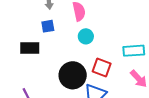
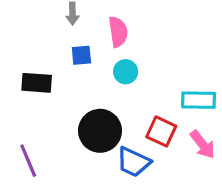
blue square: (48, 26) -> (81, 55), moved
red square: (102, 67) -> (161, 131), moved

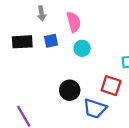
black rectangle: (37, 83) -> (22, 42), moved
black circle: (100, 131) -> (70, 90), size x0.7

